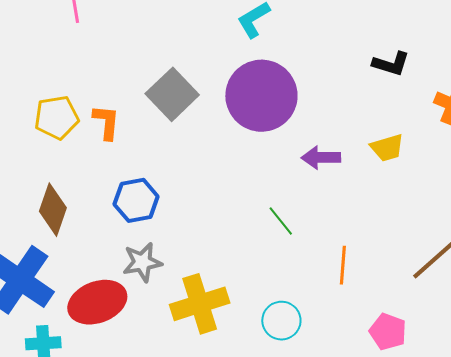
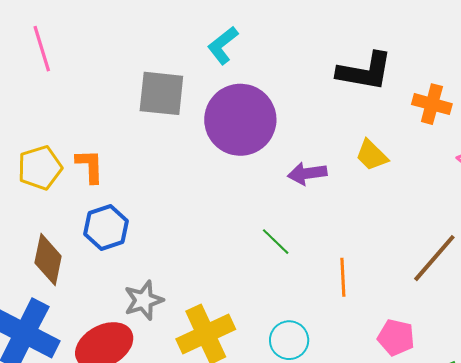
black L-shape: (391, 64) -> (365, 71), size x1.5
gray square: (172, 94) -> (161, 93), moved, turned -33
yellow trapezoid: (387, 148) -> (372, 155), turned 69
blue hexagon: (136, 200) -> (106, 227), moved

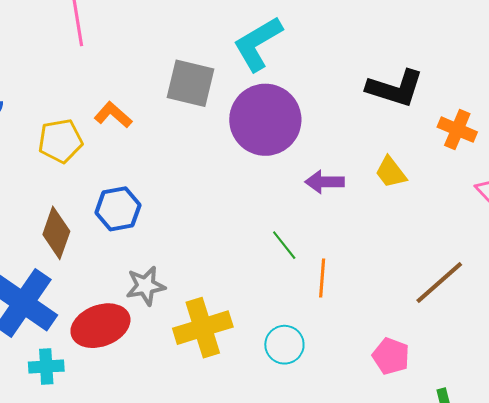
cyan L-shape: (223, 45) -> (258, 44), size x1.5
orange L-shape: (90, 166) -> (113, 115), moved, turned -54
orange line: (343, 277) -> (322, 278), moved

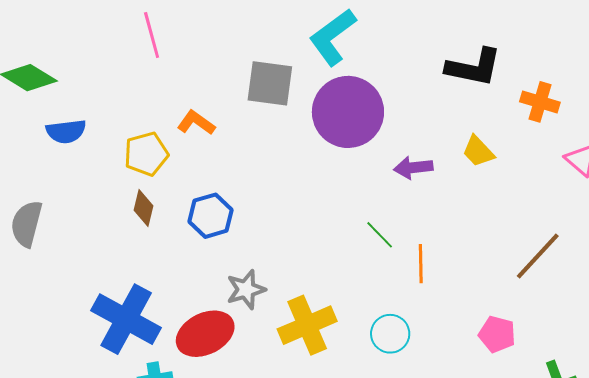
brown diamond: (56, 233) -> (143, 208), moved, size x0.7

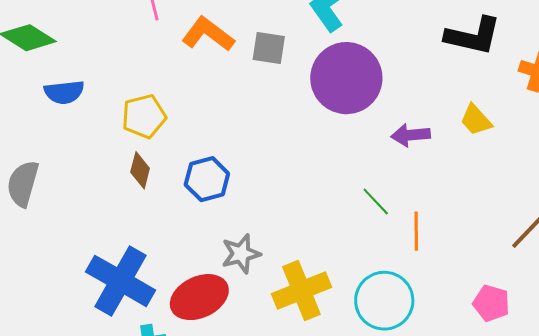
gray square: (270, 83) -> (269, 48), size x0.7
orange L-shape: (196, 123) -> (208, 34), moved, size x1.4
cyan circle: (390, 334) -> (384, 301), size x1.5

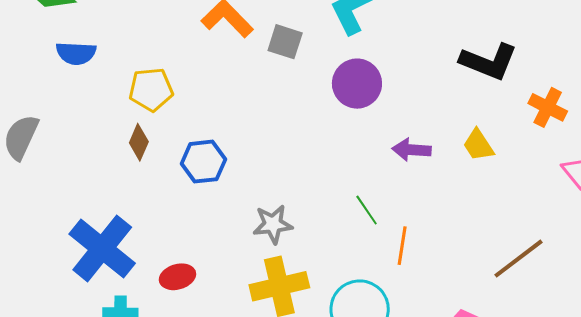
purple circle: (346, 78) -> (357, 84), size x0.7
gray star: (241, 254) -> (273, 224), moved
red ellipse: (199, 297) -> (177, 277), size x0.6

